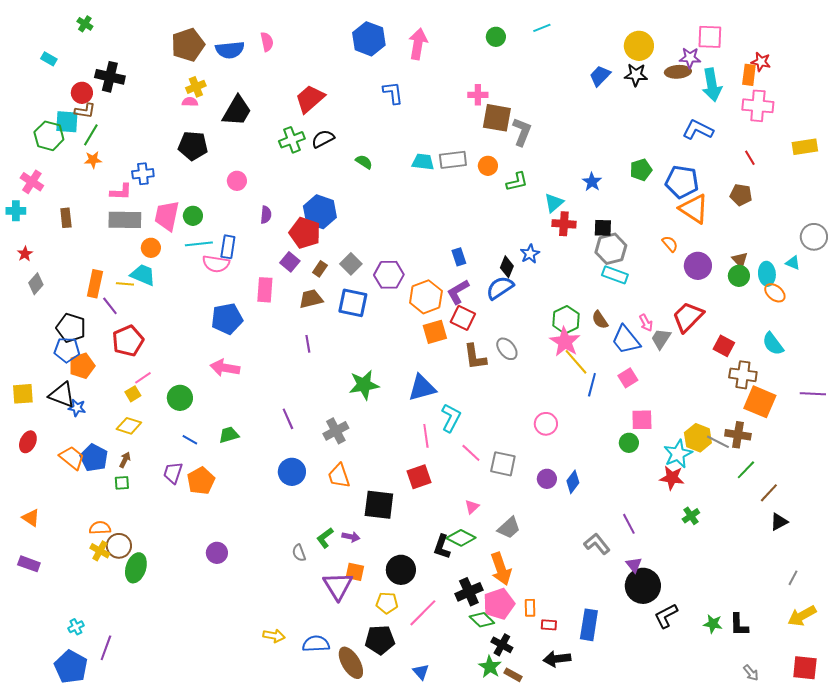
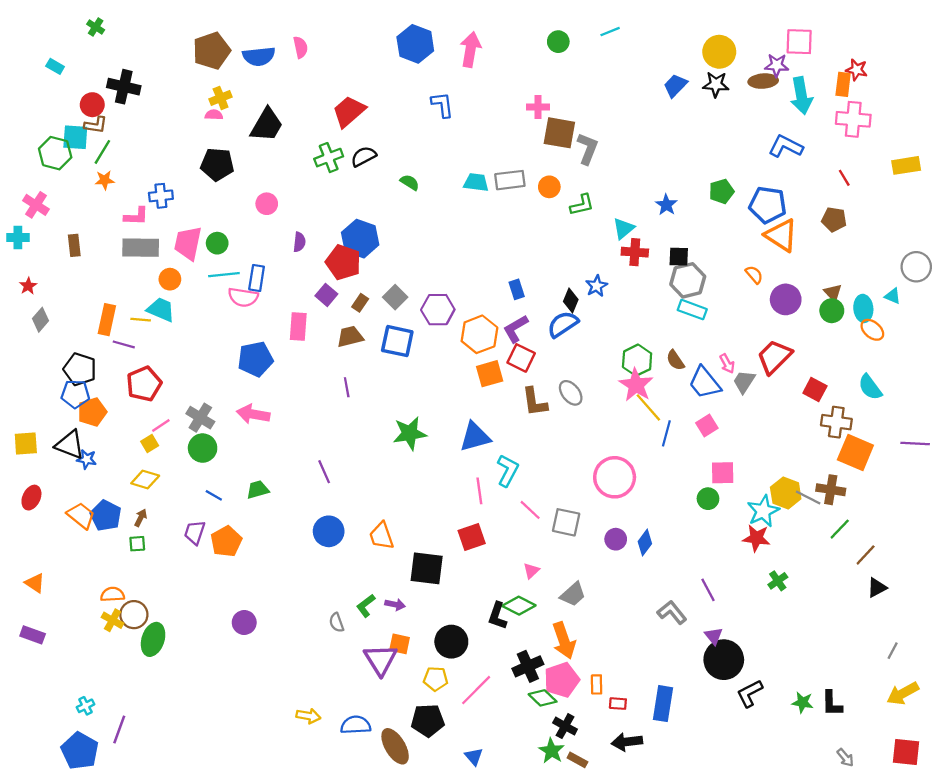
purple line: (110, 306) -> (124, 344), turned -36
pink circle: (546, 424) -> (615, 477), size x1.6
gray cross: (336, 431) -> (200, 418), moved, turned -30

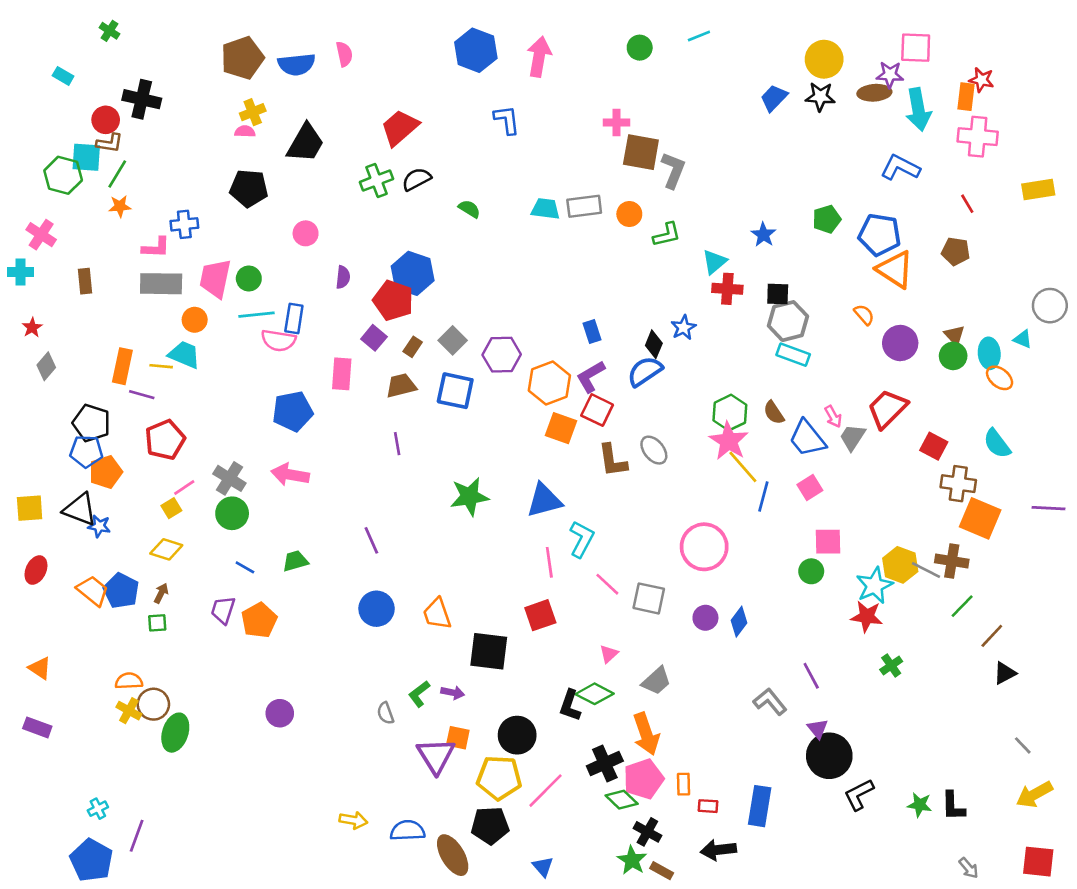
orange square: (490, 374) -> (561, 428), turned 36
gray line: (893, 651) -> (1023, 745), turned -72
yellow pentagon: (436, 679) -> (499, 778), size x1.6

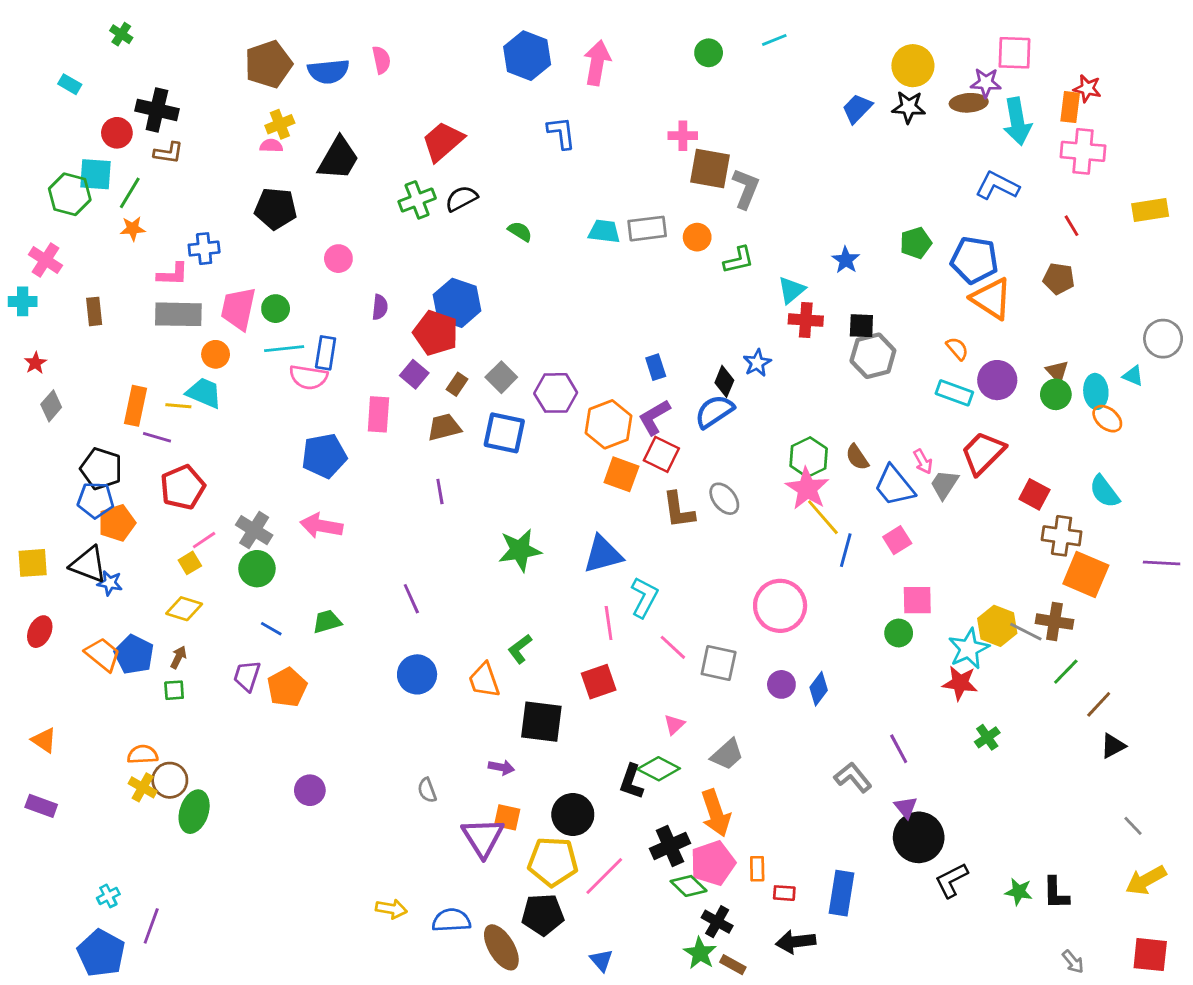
brown L-shape: (110, 143) -> (168, 153), moved
cyan rectangle: (793, 355) -> (954, 393), moved
green L-shape: (419, 694) -> (520, 649), moved

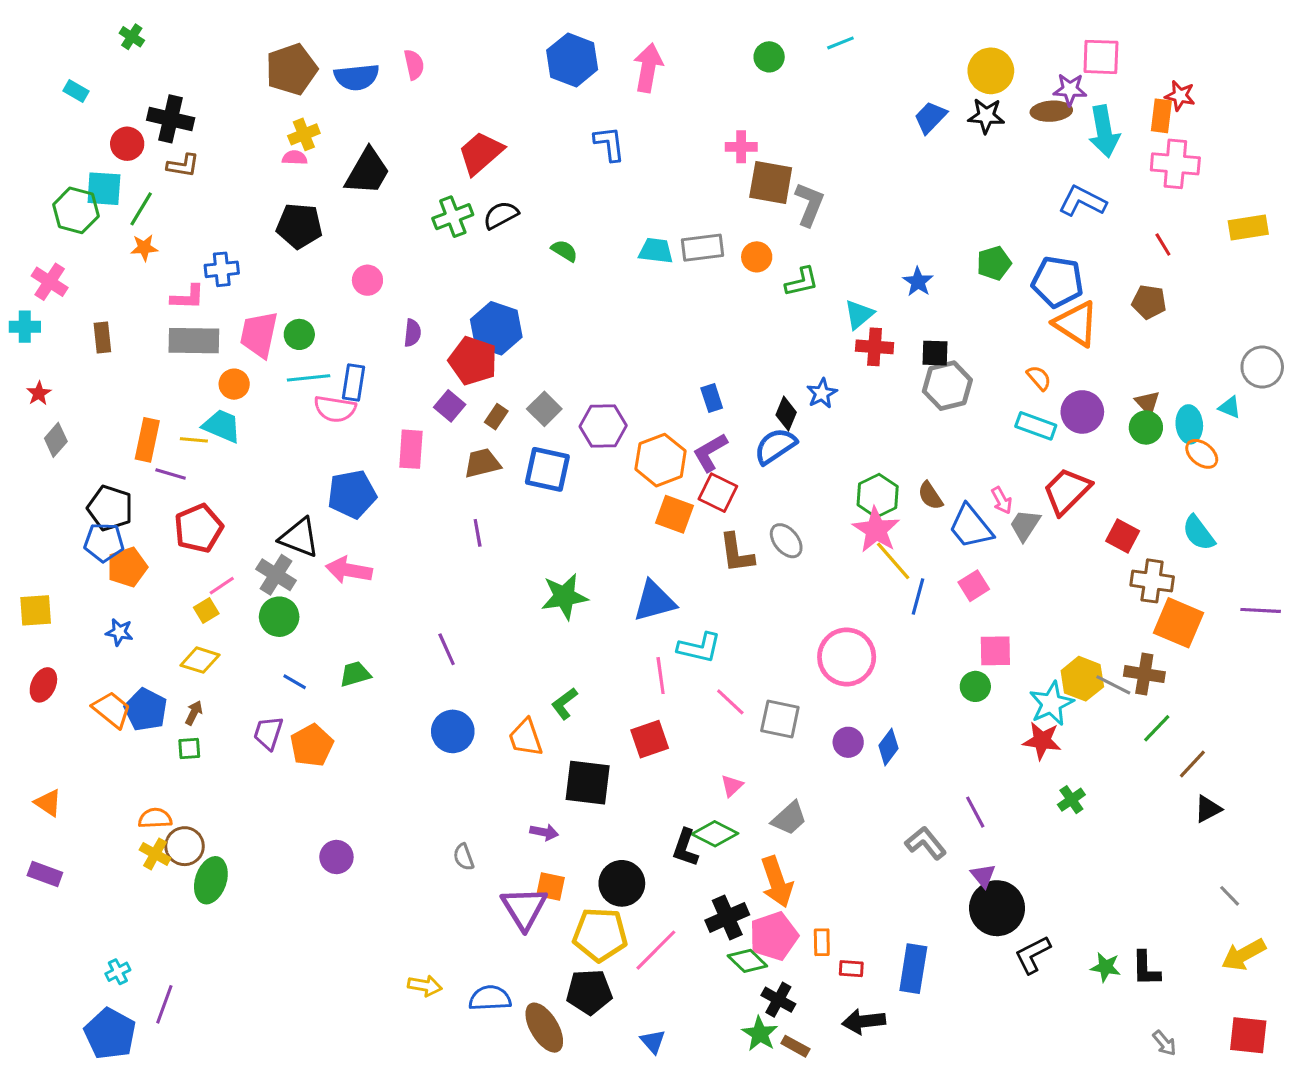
black triangle: (88, 564) -> (299, 538), moved
cyan L-shape: (644, 597) -> (699, 648), turned 75

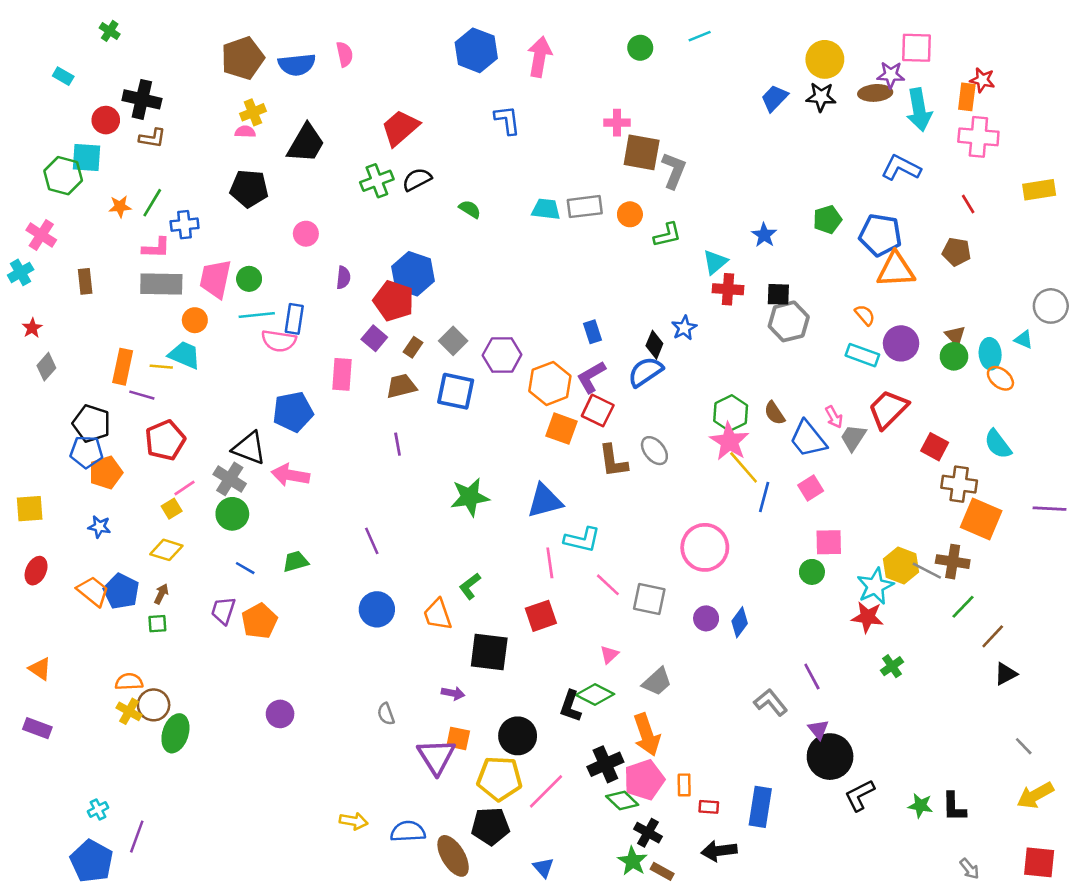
green line: (141, 209) -> (152, 203), moved
orange triangle: (1076, 324) -> (896, 270), turned -36
cyan cross: (25, 327) -> (21, 272), turned -30

